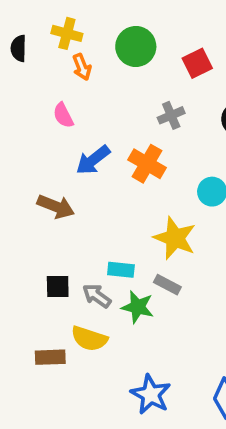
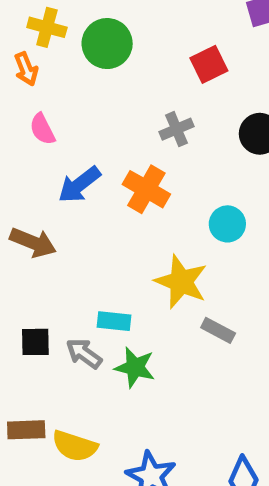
green circle: (136, 47) -> (107, 44), moved
orange arrow: (82, 67) -> (26, 69), moved
gray rectangle: (167, 285) -> (218, 330), moved
yellow semicircle: (89, 339) -> (75, 446), moved

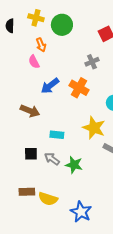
orange arrow: (26, 69) -> (41, 45), moved
cyan rectangle: (114, 321) -> (57, 135), moved

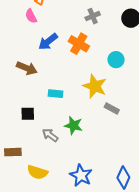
gray arrow: (52, 159) -> (50, 135), moved
brown rectangle: (27, 192) -> (13, 152), moved
yellow semicircle: (48, 199) -> (37, 172), moved

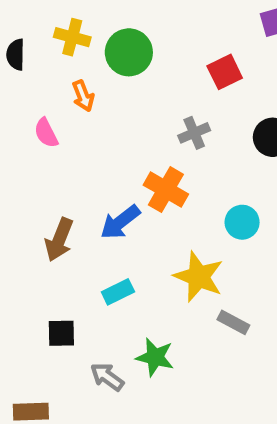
pink semicircle: (31, 16) -> (46, 133), moved
blue arrow: (48, 42) -> (120, 222), moved
brown arrow: (27, 68) -> (59, 240), turned 90
cyan rectangle: (55, 94) -> (118, 292), turned -32

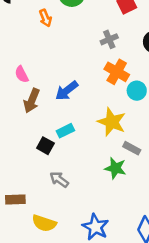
pink semicircle: (46, 133) -> (22, 74), moved
orange cross: (166, 190) -> (117, 72), moved
black square: (61, 333) -> (45, 146), moved, turned 30
green star: (155, 357) -> (115, 168), moved

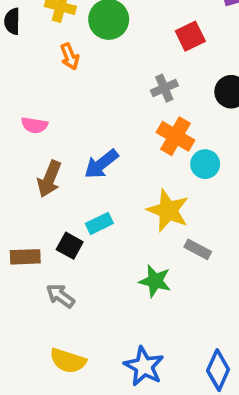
pink semicircle: (22, 74) -> (34, 125), moved, turned -54
green star: (115, 168) -> (155, 281), moved
gray arrow: (59, 179) -> (60, 296), moved
brown rectangle: (15, 199) -> (25, 257), moved

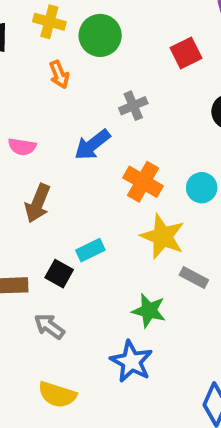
gray cross: (164, 88) -> (133, 106), moved
orange cross: (175, 136) -> (143, 182), moved
blue arrow: (101, 164) -> (92, 145), moved
blue star: (144, 366) -> (131, 361), moved

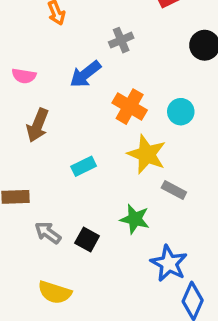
black square: (59, 274) -> (87, 240), moved
blue star: (131, 361) -> (169, 263), moved

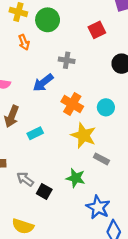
gray cross: (121, 40) -> (67, 60), turned 32
cyan rectangle: (84, 166) -> (35, 133), moved
gray arrow: (48, 233) -> (25, 179), moved

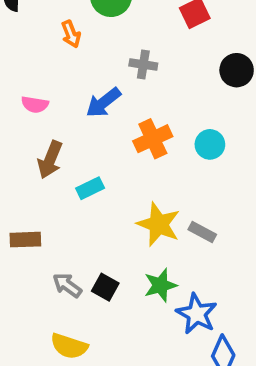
orange cross: (72, 104) -> (153, 139), turned 35
yellow star: (83, 135) -> (159, 224), moved
green star: (76, 178) -> (160, 285), moved, turned -30
gray arrow: (25, 179) -> (67, 285), moved

